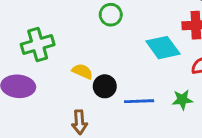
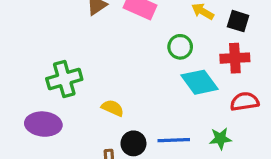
green circle: (111, 15) -> (180, 47), moved
black circle: (105, 86) -> (133, 143), moved

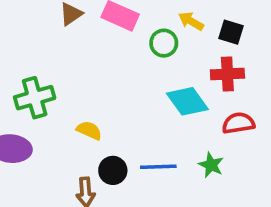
green circle: (180, 47) -> (164, 43), moved
green star: (220, 139) -> (211, 165), turned 30

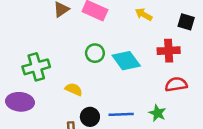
black square: (231, 32) -> (186, 22), moved
green circle: (164, 43) -> (95, 53), moved
cyan diamond: (187, 101) -> (126, 61), moved

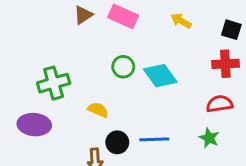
red cross: (169, 51) -> (225, 64), moved
green star: (157, 113) -> (209, 138), moved

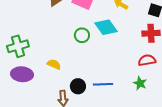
cyan diamond: (160, 76) -> (106, 27), moved
green cross: (54, 83) -> (18, 46), moved
yellow semicircle: (98, 110) -> (54, 64), moved

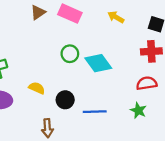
cyan diamond: (106, 27) -> (98, 63), moved
black circle: (78, 86) -> (65, 100), moved

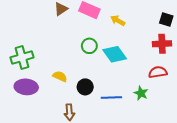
yellow arrow: (116, 17) -> (118, 21), moved
green star: (138, 110) -> (141, 93), moved

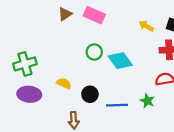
yellow arrow: (118, 21) -> (146, 26), moved

